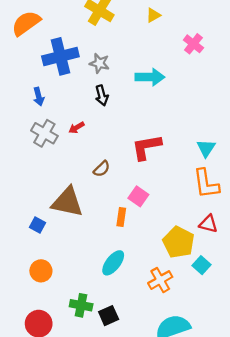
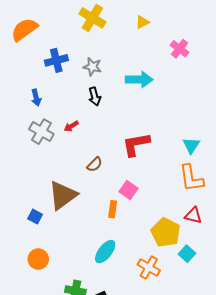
blue cross: (60, 56) -> (56, 60), size x0.7
brown triangle: (67, 202) -> (63, 195), turned -48
orange cross: (160, 280) -> (149, 268), turned -30

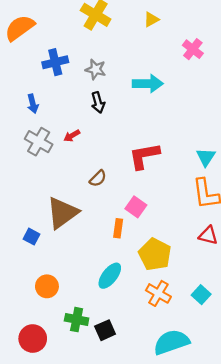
yellow pentagon: (166, 232) -> (155, 254), moved
cyan square: (187, 254) -> (201, 295), moved
orange circle: (38, 259) -> (47, 286), moved

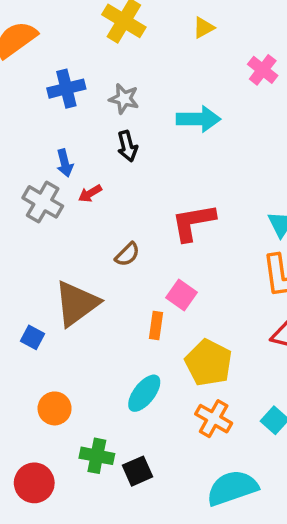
blue arrow: (33, 104) -> (65, 163), moved

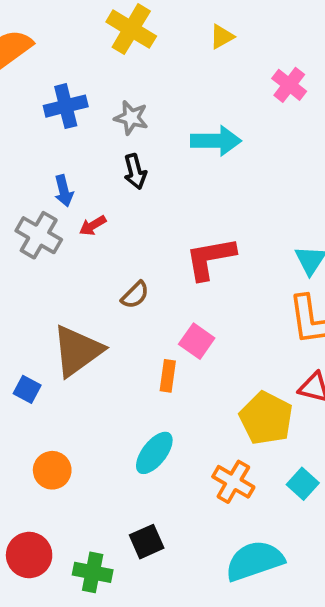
yellow pentagon: (209, 363) -> (266, 418), moved
green cross: (97, 456) -> (93, 572), moved

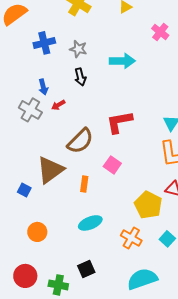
brown semicircle: (135, 295) -> (80, 141), size x1.8
orange rectangle: (168, 376) -> (84, 184), moved
cyan ellipse: (154, 453) -> (90, 223), turned 30

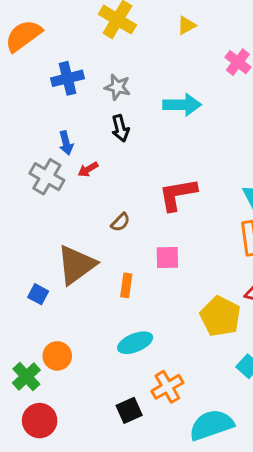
brown semicircle: (80, 141) -> (120, 222), size x0.5
pink square: (112, 165) -> (167, 258), turned -36
orange cross: (131, 238) -> (167, 387), moved, turned 30
green cross: (58, 285) -> (26, 376), moved, turned 36

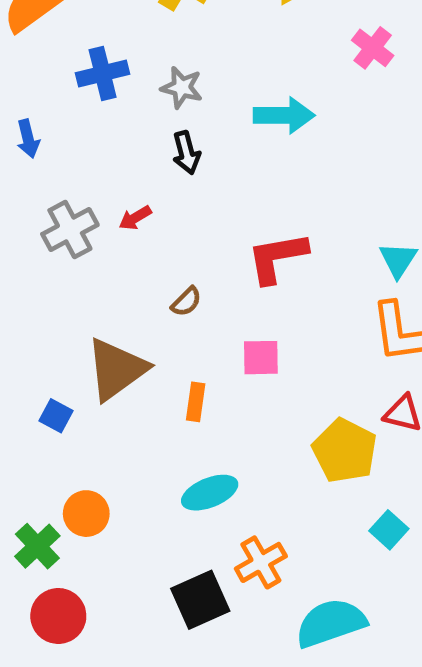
blue arrow: (66, 143) -> (28, 139), moved
gray cross: (47, 177) -> (70, 229), turned 32
black square: (129, 410) -> (200, 600), size x1.4

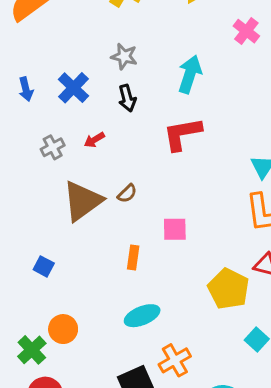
blue cross: (103, 74) -> (74, 88), moved, turned -32
cyan arrow: (284, 115) -> (190, 74), turned -72
gray cross: (70, 229) -> (53, 147), size x0.7
red L-shape: (277, 257) -> (182, 134), moved
brown triangle: (116, 369) -> (82, 201), moved

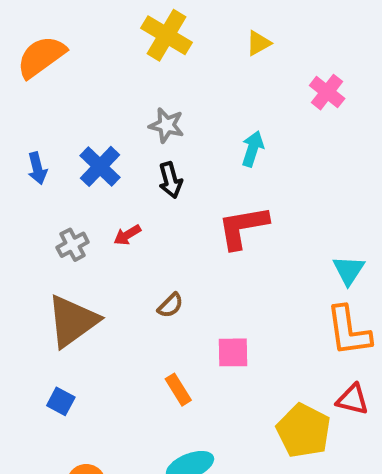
cyan arrow: (190, 74) -> (253, 149), size x0.7
brown triangle: (82, 201) -> (73, 321), moved
orange rectangle: (133, 258) -> (178, 390), turned -40

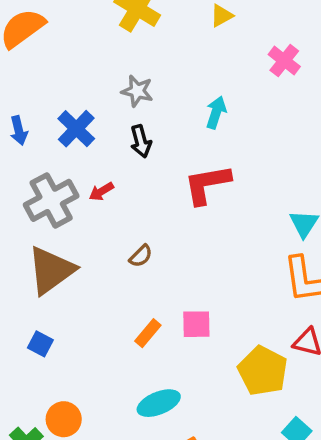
gray cross: (73, 245) -> (51, 200), size x1.8
pink square: (233, 352) -> (196, 324), moved
orange rectangle: (178, 390) -> (148, 333), turned 72

